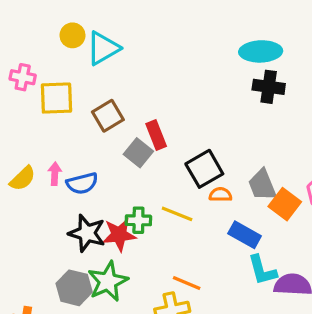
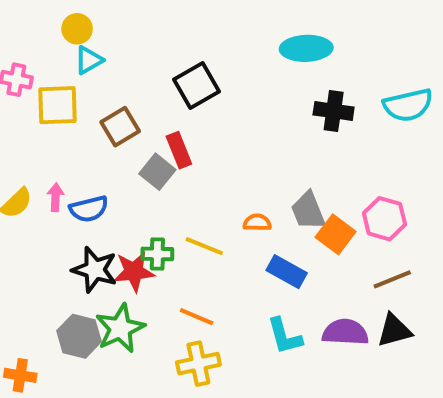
cyan triangle: (103, 48) -> (89, 60), moved, size x0.7
black cross: (269, 87) -> (334, 111), moved
black square: (204, 169) -> (197, 86), moved
cyan L-shape: (262, 270) -> (285, 336), moved
orange line: (187, 283) -> (197, 317), moved

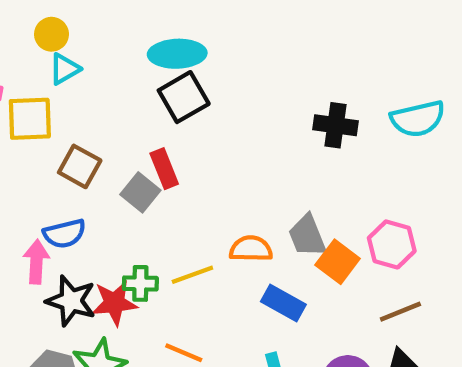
cyan ellipse: (306, 48) -> (177, 54), moved
brown square: (120, 127) -> (80, 166), moved, turned -30
pink arrow: (56, 197) -> (36, 262), moved, size x1.4
orange semicircle: (257, 223) -> (251, 249), size x1.4
yellow line: (204, 246) -> (192, 275), turned -42

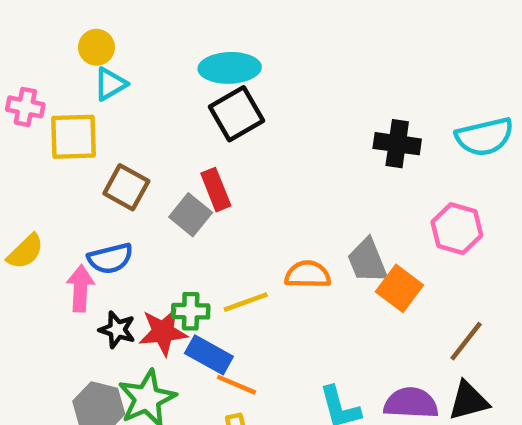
pink hexagon: (392, 244) -> (457, 229), moved
black star: (71, 301) -> (117, 330), size x0.7
blue rectangle: (283, 303) -> (209, 355), moved
brown line: (400, 312) -> (466, 341), turned -30

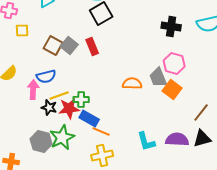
yellow square: (74, 137) -> (22, 30), moved, size x0.6
gray square: (191, 215) -> (69, 46), moved
pink hexagon: (457, 229) -> (174, 64), moved
yellow line: (246, 302) -> (59, 96), moved

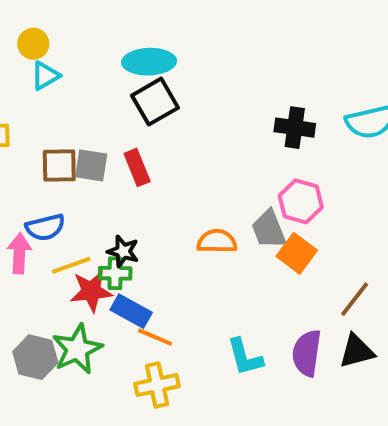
brown square: (53, 46) -> (59, 165), turned -30
gray square: (69, 46) -> (91, 165), turned -30
black star: (49, 108) -> (123, 251), moved
purple semicircle: (177, 140) -> (307, 353), turned -85

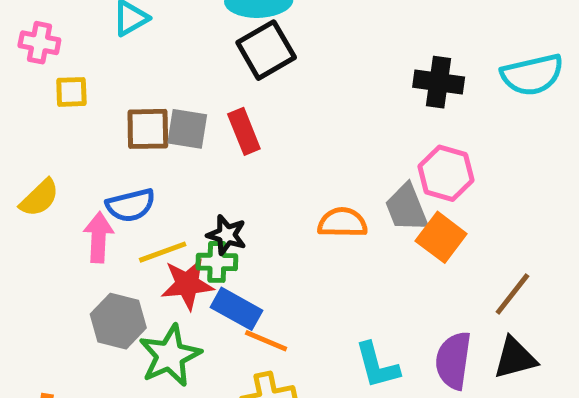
gray hexagon: (35, 357) -> (118, 321), moved

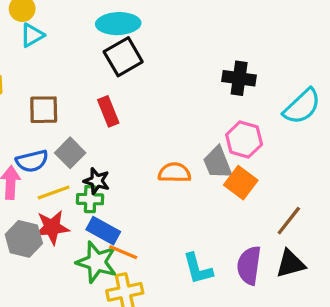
cyan semicircle: (532, 75) -> (302, 106), moved, turned -30
gray square: (187, 129) -> (70, 153), moved, turned 36
red star: (187, 284) -> (52, 227), moved
green star: (170, 356) -> (97, 262), moved, turned -30

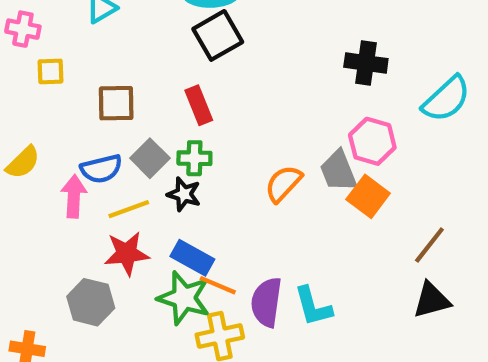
orange semicircle: (174, 173) -> (283, 184), turned -48
green cross: (90, 199) -> (194, 158), moved
gray hexagon: (24, 239) -> (91, 302), moved
purple semicircle: (249, 265) -> (266, 302), moved

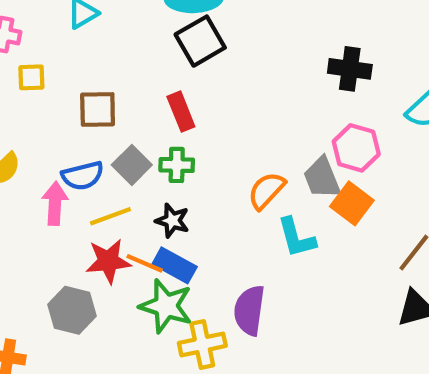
black star: (184, 194) -> (172, 221), moved
orange line: (218, 285) -> (145, 263), moved
cyan L-shape: (313, 306) -> (296, 238), moved

